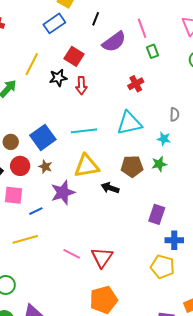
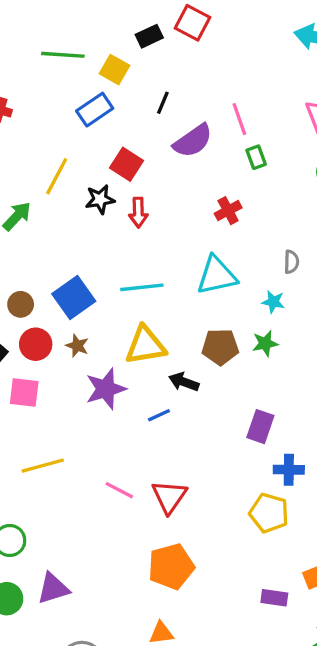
blue line: (36, 211) -> (159, 415), moved

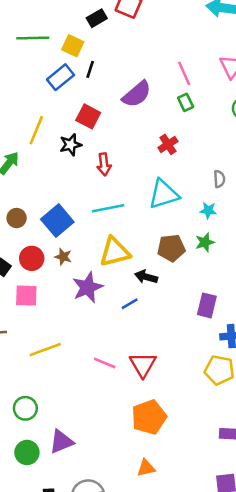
black line: (163, 103) -> (90, 69), moved
pink line: (239, 119) -> (184, 73), moved
red arrow: (138, 212) -> (104, 164), moved
brown circle: (21, 304) -> (17, 218), moved

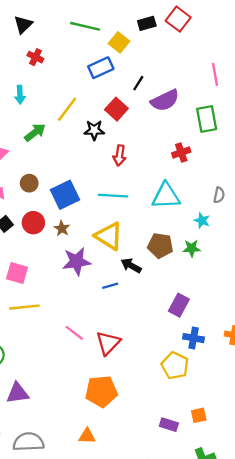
black line: (90, 69) -> (138, 83), moved
pink line: (184, 73) -> (215, 74), moved
green rectangle: (186, 102) -> (207, 119), size x1.6
yellow triangle: (115, 252) -> (109, 236), turned 32
pink square: (26, 296) -> (17, 273), moved

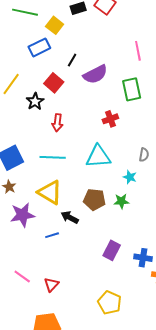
black star: (94, 130) -> (35, 101), turned -30
blue cross: (194, 338) -> (143, 258), moved
red triangle: (108, 343) -> (51, 285), size x0.7

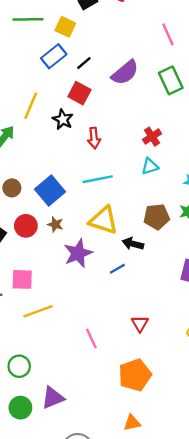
black line: (72, 60) -> (84, 63), moved, turned 32
red cross: (110, 119) -> (152, 137), moved
cyan triangle: (98, 157) -> (150, 166), size x0.6
pink line: (22, 277) -> (91, 339), moved, turned 42
red triangle: (51, 285) -> (140, 324), moved

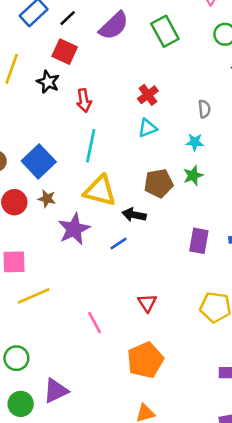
cyan line: (98, 179) -> (91, 146), turned -64

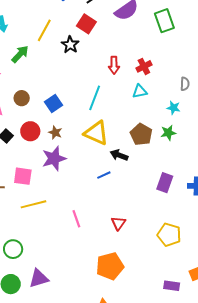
red arrow: (84, 100) -> (114, 65), moved
blue square: (39, 161) -> (54, 104), size x0.7
brown pentagon: (159, 183) -> (141, 134), turned 30
purple star: (74, 229) -> (54, 159), moved
pink line: (95, 323) -> (76, 219), moved

